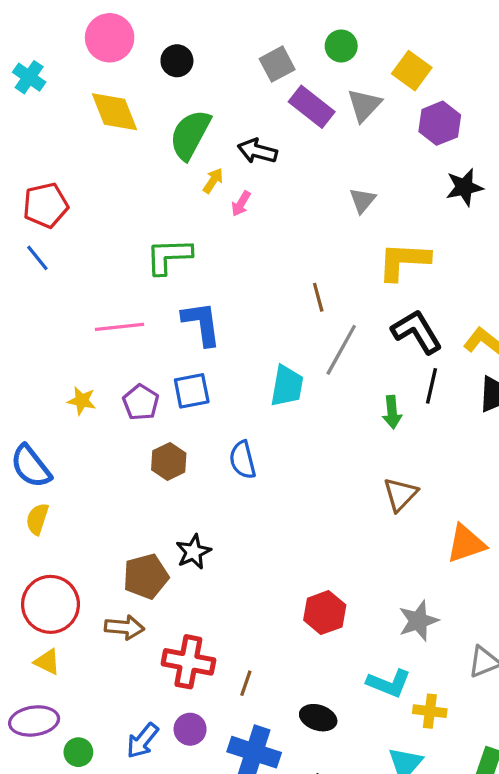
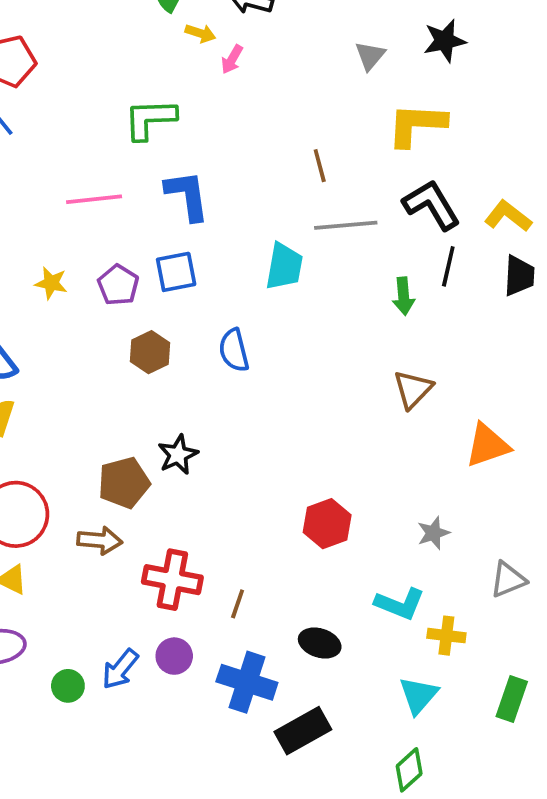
yellow arrow: (213, 181) -> (200, 33), turned 75
black star: (464, 187) -> (445, 41), moved
gray line: (341, 350) -> (346, 225), turned 56
gray star: (418, 621) -> (433, 533), size x0.7
green circle: (78, 752) -> (68, 686), moved

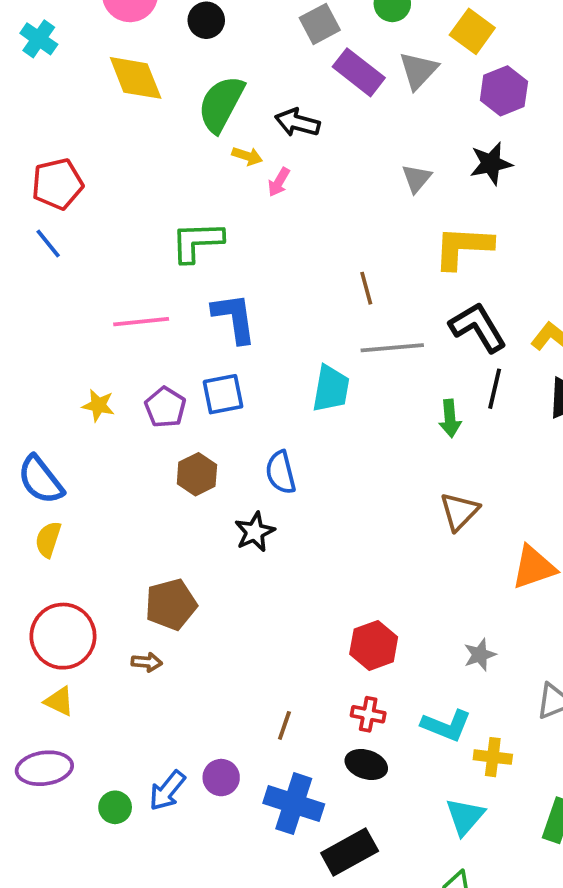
black star: (178, 455) -> (255, 532), moved
brown arrow: (100, 540) -> (147, 662), size x0.7
red cross: (172, 580) -> (368, 714), moved, size x0.6

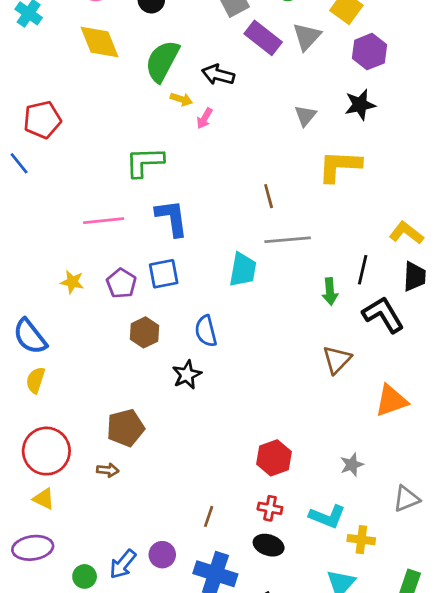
blue line: (48, 244) -> (19, 163), moved
black L-shape: (478, 327) -> (383, 315), moved

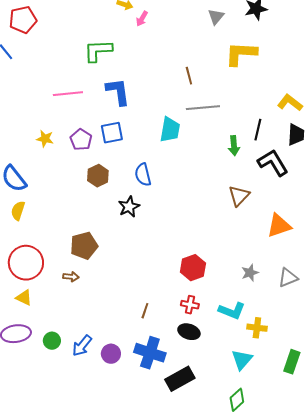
gray triangle: (406, 499) -> (288, 278), moved
purple circle: (162, 555) -> (111, 354), moved
green circle: (85, 576) -> (52, 341), moved

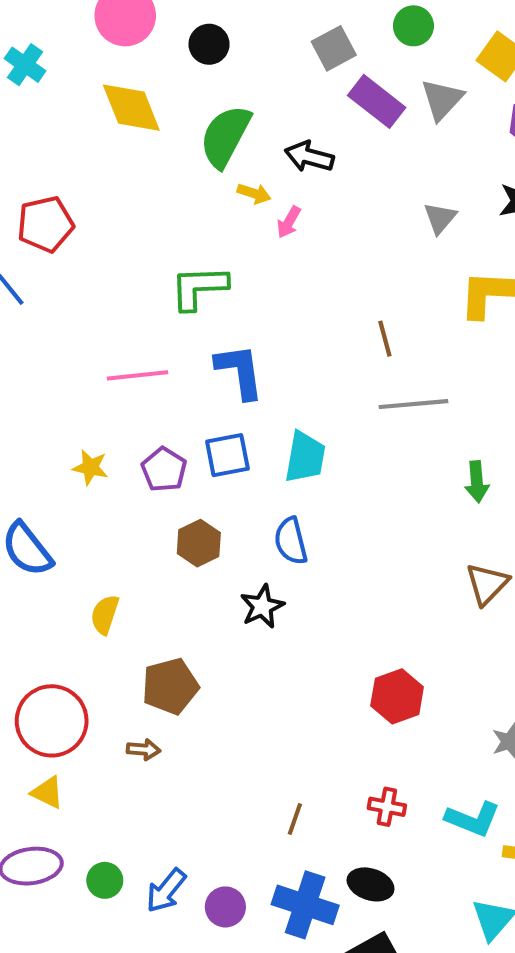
cyan trapezoid: (170, 130) -> (305, 457), moved
yellow semicircle: (18, 211) -> (105, 615), moved
red hexagon: (193, 268) -> (397, 696), moved
black ellipse: (189, 332) -> (371, 884), moved

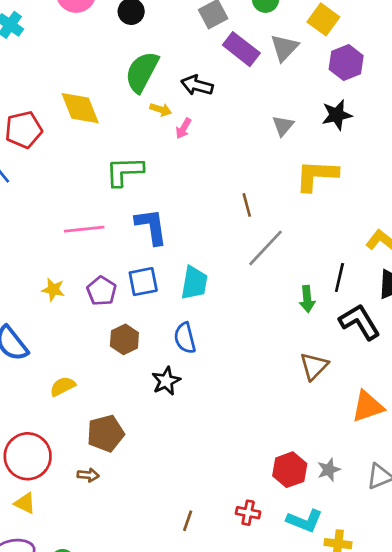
yellow diamond: (131, 108) -> (80, 108), moved
gray line: (413, 404) -> (266, 248), turned -42
yellow semicircle: (105, 615) -> (63, 386), turned 45
red hexagon: (397, 696) -> (290, 470), moved

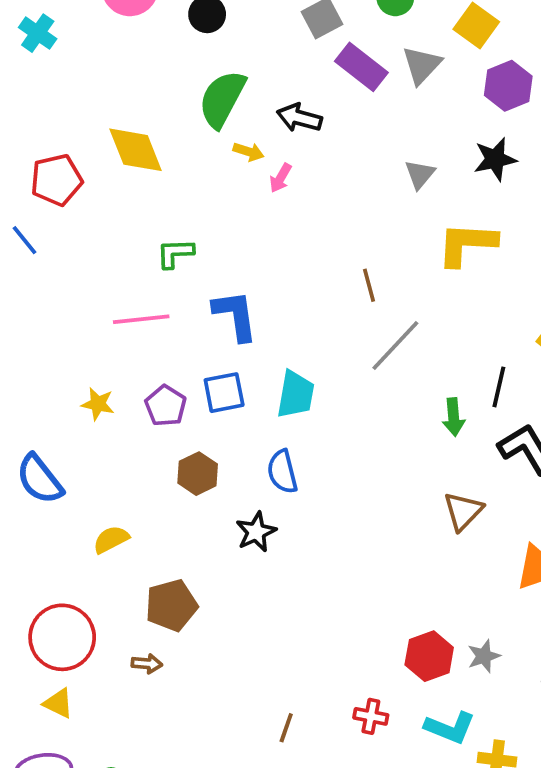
green L-shape: (124, 171) -> (175, 253), moved, size x0.7

